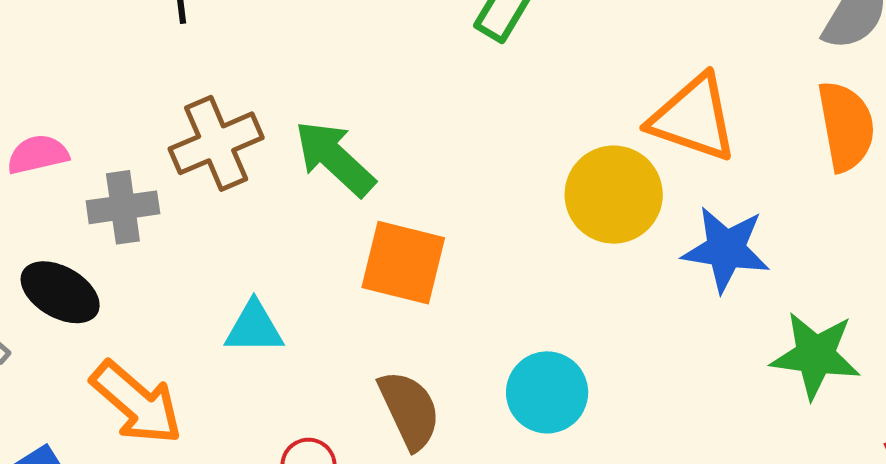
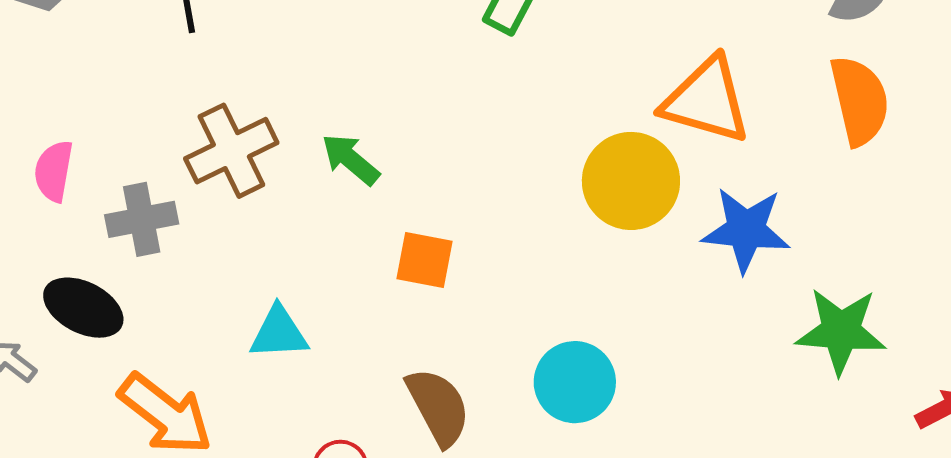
pink semicircle: (38, 154) -> (54, 171), turned -64
green arrow: (335, 158) -> (351, 159), size x0.7
orange square: (403, 263) -> (424, 260), size x0.7

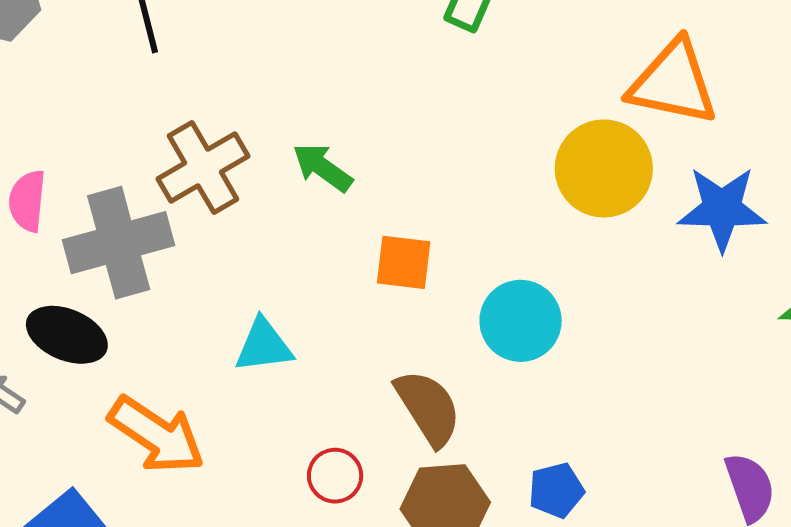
gray cross: (142, 219) -> (119, 243), size x1.5
cyan circle: (575, 382) -> (521, 321), moved

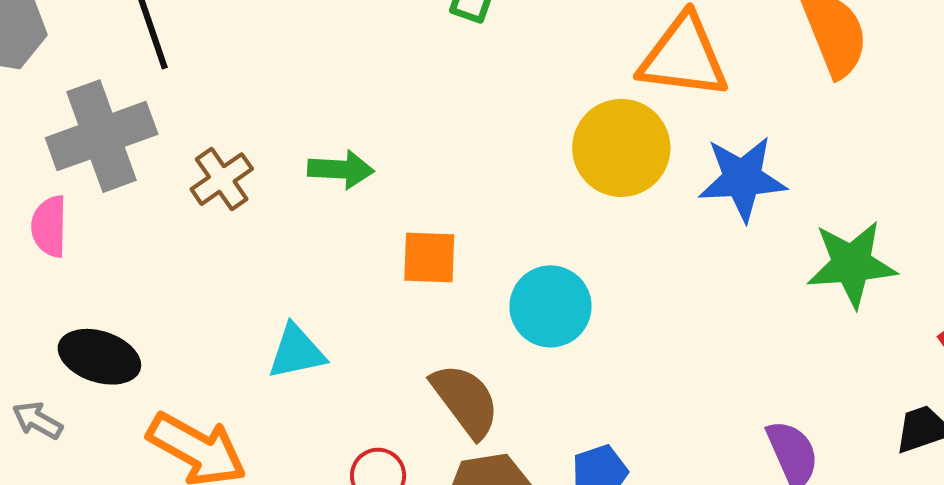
green arrow: (322, 167) -> (341, 169), turned 152
brown cross: (203, 168) -> (222, 179), size x0.7
gray cross: (119, 243) -> (102, 136), moved

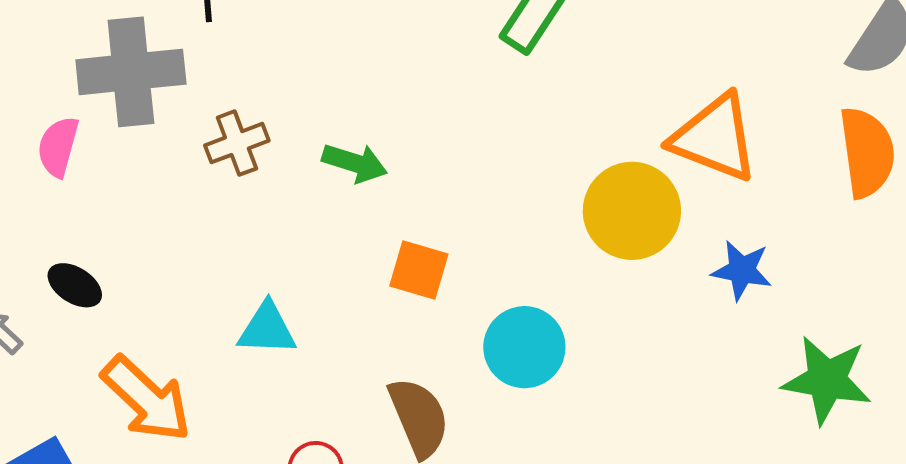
blue star: (742, 179) -> (742, 270), size x0.7
black ellipse: (99, 357) -> (75, 285), size x0.7

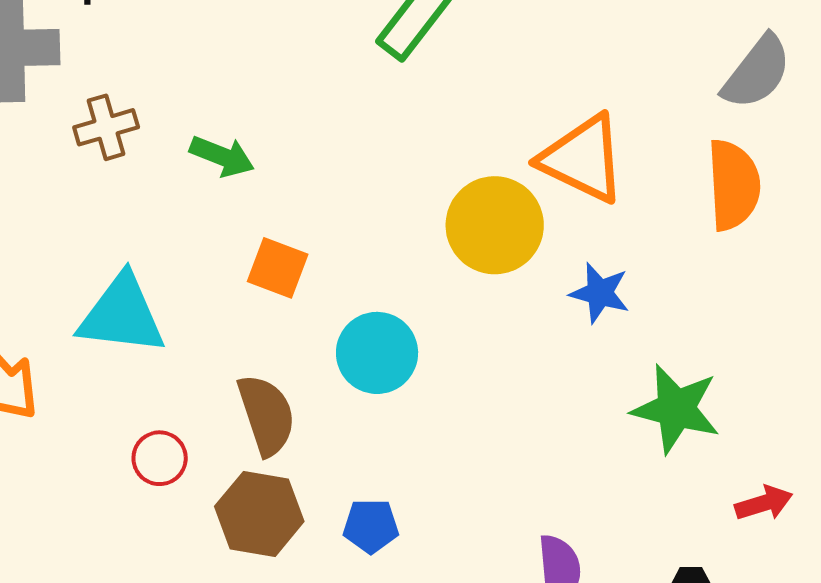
cyan triangle: (267, 329) -> (122, 315), size x1.5

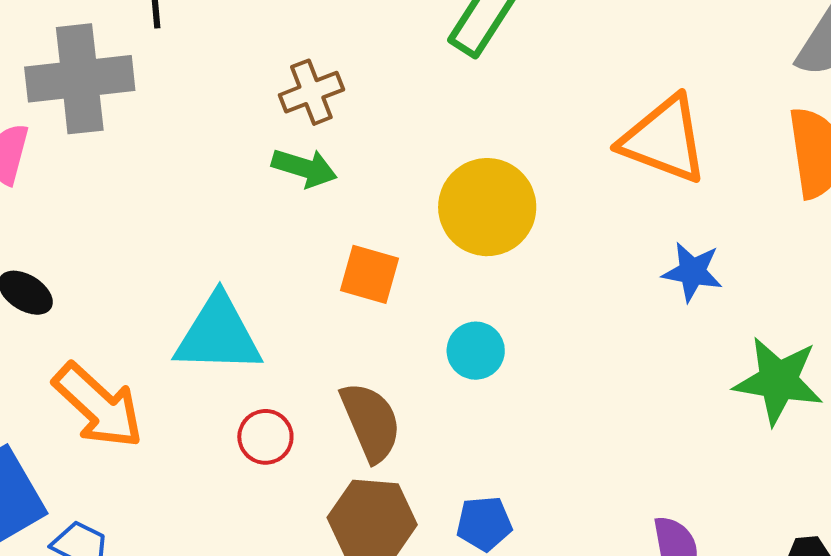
brown cross: (106, 127) -> (311, 92), moved
yellow circle: (495, 225) -> (487, 207), moved
cyan circle: (377, 353) -> (476, 351), size x0.7
red circle: (160, 458) -> (265, 437), moved

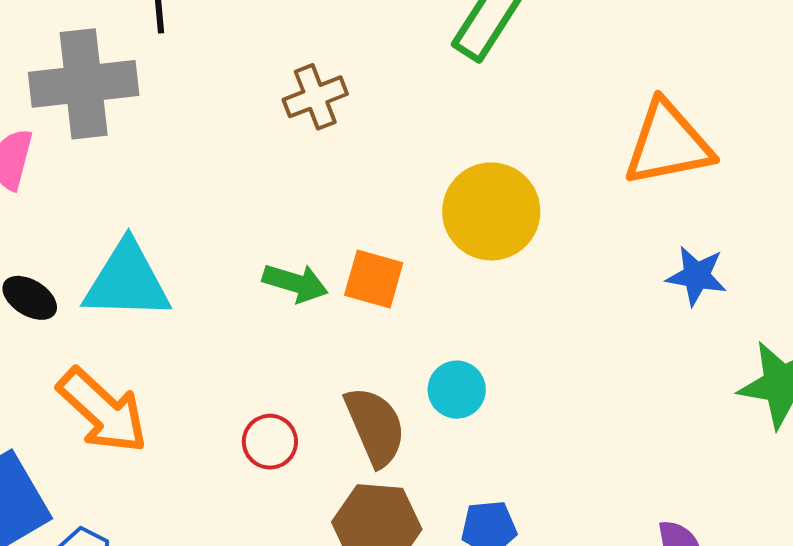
orange triangle: (664, 140) -> (668, 144), turned -32
green arrow: (304, 168) -> (295, 283), moved
cyan triangle: (218, 335) -> (127, 281), moved
cyan circle: (476, 351) -> (457, 390), moved

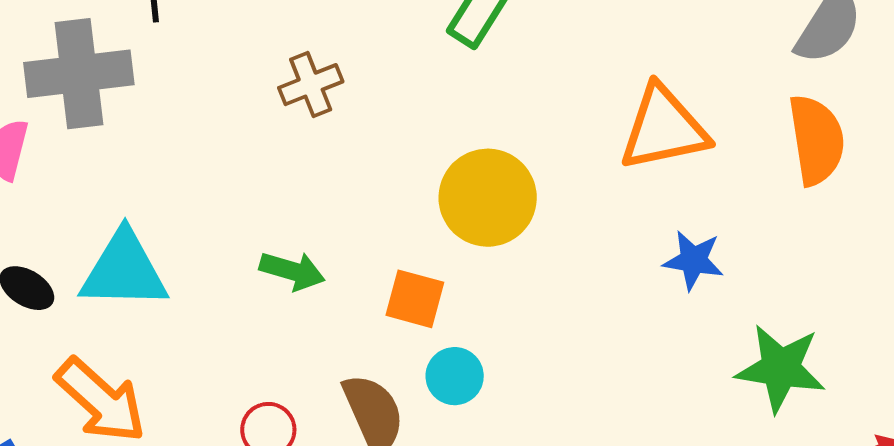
orange square: (374, 279) -> (415, 299), moved

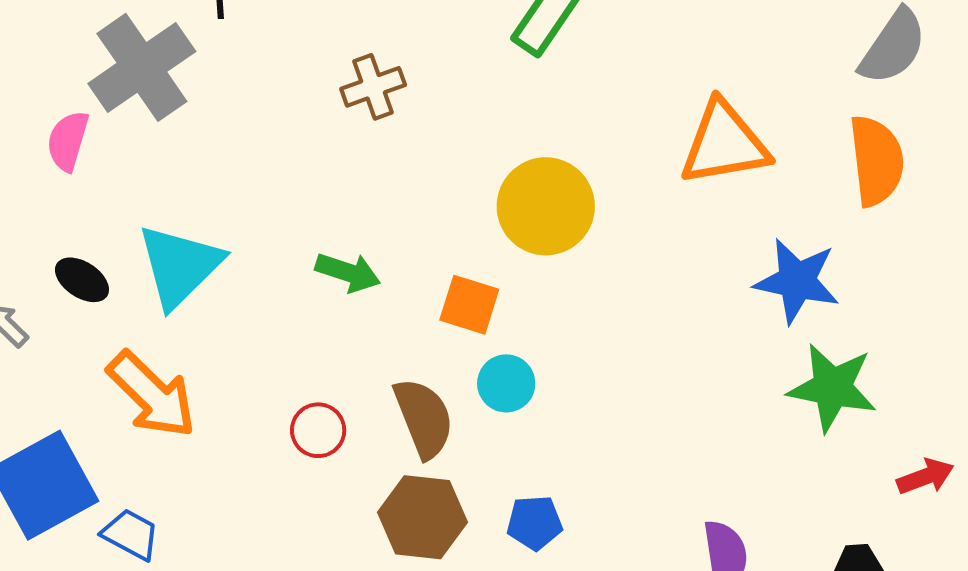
gray cross: (79, 74) -> (142, 67), turned -30
blue star: (693, 260) -> (797, 281), moved, size x1.4
cyan triangle: (124, 270) -> (180, 266), turned -48

